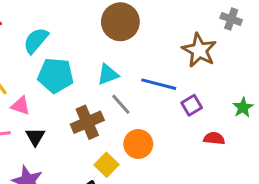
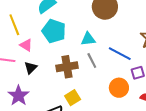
orange circle: (138, 144) -> (119, 88), moved

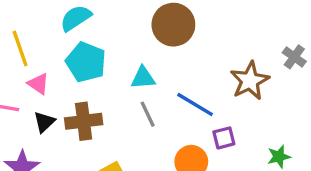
brown cross: (67, 67) -> (84, 121), moved

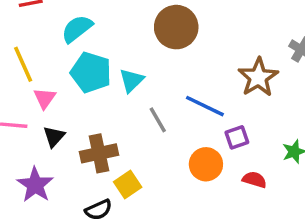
cyan triangle: (143, 78) -> (131, 80), moved, turned -36
pink triangle: (38, 84) -> (45, 98), turned 35
brown cross: (84, 121) -> (99, 153), moved

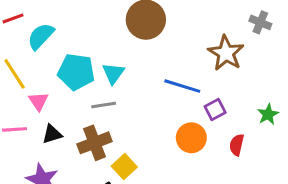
cyan semicircle: (77, 29) -> (41, 36), moved
gray line: (158, 120) -> (104, 105), moved, turned -60
black triangle: (54, 137) -> (52, 134), turned 40
red semicircle: (254, 180) -> (237, 145), turned -85

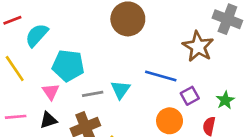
gray cross: (260, 22) -> (227, 19), size x1.5
cyan triangle: (113, 73) -> (120, 90), moved
pink triangle: (38, 101) -> (51, 92), moved
green star: (268, 114) -> (225, 100), moved

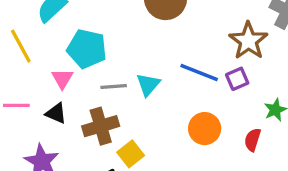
purple square: (190, 96) -> (237, 79), moved
black triangle: (48, 120) -> (56, 113), turned 36

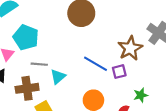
cyan triangle: (148, 85) -> (58, 77), moved

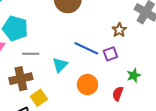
brown star: (130, 48) -> (119, 30), size x0.6
cyan triangle: (58, 77) -> (60, 65), moved

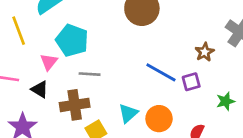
cyan triangle: (60, 65) -> (128, 113), moved
green star: (134, 75) -> (226, 101), moved

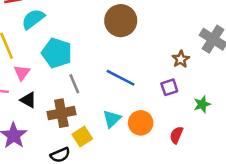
pink triangle: (49, 62) -> (22, 73), moved
blue line: (161, 72) -> (121, 78), moved
gray line: (90, 74) -> (74, 84), turned 66

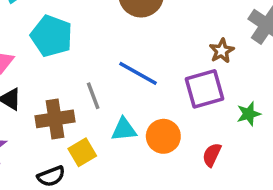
gray line: (74, 84) -> (93, 96), moved
purple square: (169, 87) -> (204, 89), size x1.6
cyan triangle: (112, 119) -> (124, 129), turned 36

